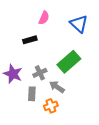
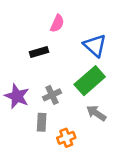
blue triangle: (79, 24) -> (95, 46), moved
gray arrow: (57, 87) -> (96, 113), moved

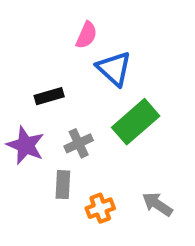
blue triangle: (95, 46) -> (114, 69), moved
black rectangle: (39, 52) -> (49, 96), moved
gray arrow: (96, 113) -> (157, 204), moved

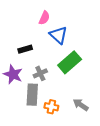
gray rectangle: (63, 185) -> (32, 95), size x1.5
orange cross: (100, 208) -> (51, 107), turned 32

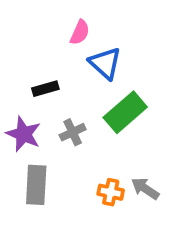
gray rectangle: (32, 95) -> (36, 185), moved
orange cross: (51, 107) -> (111, 192), moved

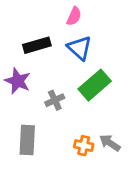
pink semicircle: (80, 32) -> (74, 16), moved
black rectangle: (45, 89) -> (37, 45), moved, size x1.4
purple star: (24, 134) -> (18, 81), moved

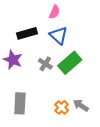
gray cross: (55, 100) -> (45, 64), moved, turned -32
orange cross: (84, 146) -> (62, 107), turned 32

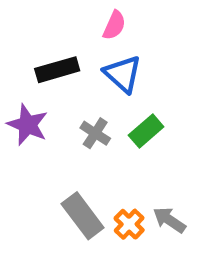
green rectangle: (70, 63) -> (146, 131), size x0.7
gray rectangle: (20, 103) -> (83, 216), moved, turned -40

